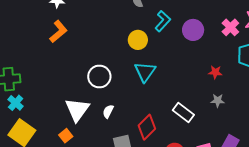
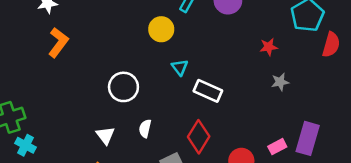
cyan triangle: (145, 72) -> (180, 67), size x0.6
white triangle: (77, 110) -> (105, 135), size x0.6
white rectangle: (183, 112) -> (208, 91), moved

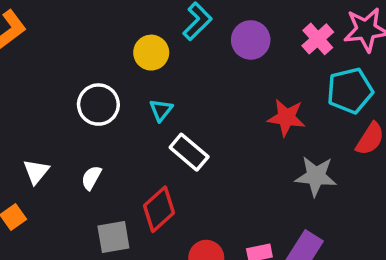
red star: (269, 47) -> (286, 118), size x1.5
gray star: (280, 82) -> (316, 176), moved, size x1.6
white circle: (123, 87) -> (98, 105), moved

